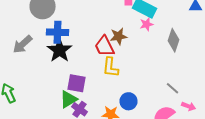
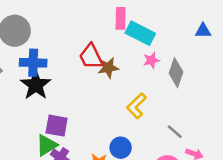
pink star: (146, 24) -> (151, 60), moved
red trapezoid: (104, 46) -> (91, 57), moved
yellow L-shape: (110, 67) -> (137, 106), moved, turned 40

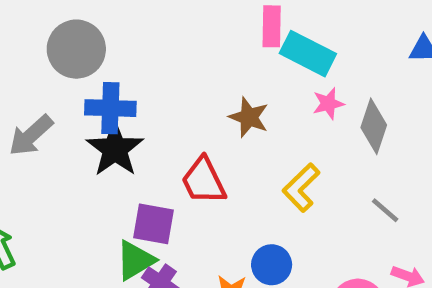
red trapezoid: (91, 57) -> (203, 181), moved
brown star: (108, 68) -> (249, 117), turned 30
gray line: (175, 132) -> (385, 210), moved

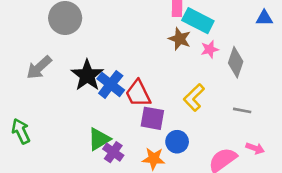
blue cross: (110, 108) -> (111, 84), moved, turned 36
brown star: (249, 117) -> (180, 39), moved
gray line: (385, 210) -> (242, 110), turned -30
purple square: (154, 224) -> (152, 118), moved

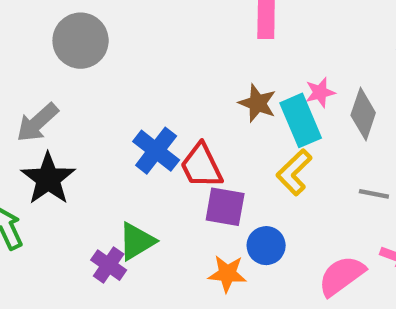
cyan rectangle: (198, 21) -> (301, 120), moved, turned 40
brown star: (180, 39) -> (257, 103), moved
black star: (87, 75) -> (48, 179), moved
purple cross: (113, 152) -> (109, 265), moved

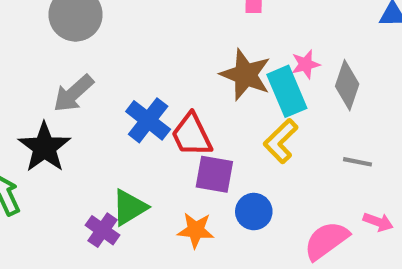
brown star: (257, 103) -> (246, 75), size x1.4
gray arrow: (37, 123) -> (73, 93), moved
orange star: (227, 274) -> (196, 230), moved

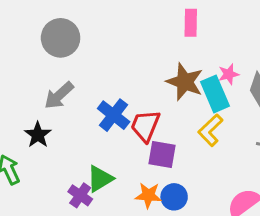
red trapezoid: (192, 135) -> (145, 126), turned 48
black star: (44, 147) -> (38, 135), size x0.7
blue circle: (254, 212) -> (174, 197), moved

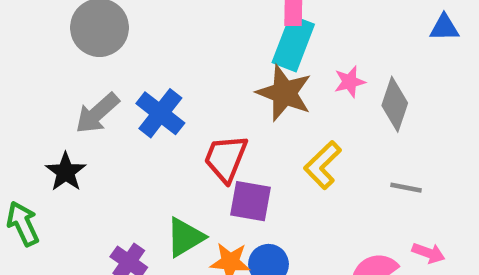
cyan rectangle: (215, 94) -> (293, 43), moved, turned 44
blue cross: (114, 115) -> (160, 113), moved
green triangle: (100, 179) -> (185, 237), moved

